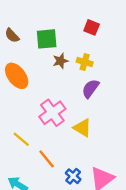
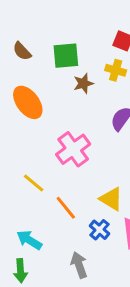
yellow cross: (85, 62) -> (116, 70), moved
yellow triangle: (82, 128) -> (111, 199), moved

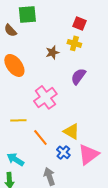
green square: (66, 56) -> (27, 14), moved
yellow line: (34, 183) -> (18, 120), turned -42

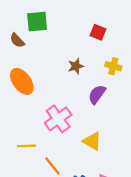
yellow cross: (74, 43) -> (113, 66), moved
brown star: (52, 52) -> (76, 66), moved
yellow triangle: (71, 131) -> (92, 141), moved

